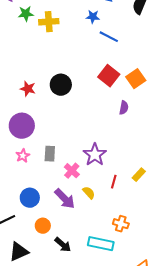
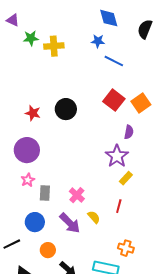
gray rectangle: (50, 154) -> (45, 193), moved
purple star: (95, 155) -> (117, 156), moved
yellow rectangle: (139, 175) -> (126, 178), moved

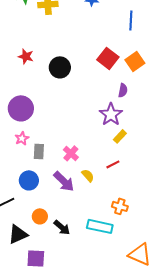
blue line: (114, 61) -> (131, 20), moved, turned 66
red star: (33, 113) -> (26, 56), moved
red line: (119, 206) -> (113, 164), turned 48
orange circle: (48, 250) -> (40, 216), moved

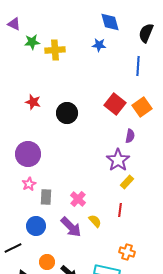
red line: (113, 164) -> (120, 210), turned -56

